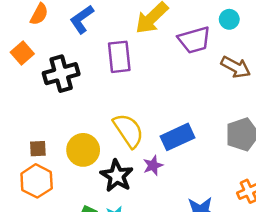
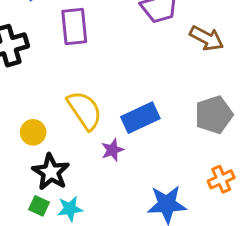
yellow circle: (83, 150) -> (33, 132), size x0.7
black star: (117, 176) -> (51, 172), moved

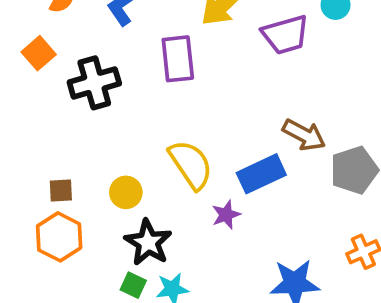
brown arrow: (207, 38) -> (304, 135), moved

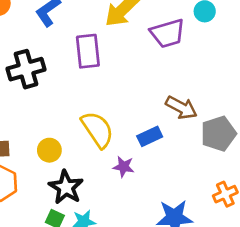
blue rectangle: (261, 174) -> (150, 136), size x0.7
purple star: (226, 215) -> (124, 167), turned 30

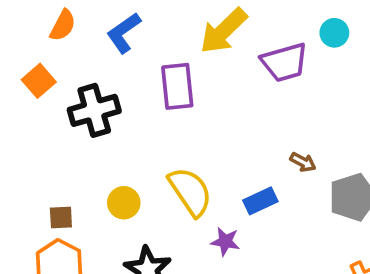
brown arrow: (181, 108) -> (303, 162), size x0.6
yellow circle: (49, 150) -> (124, 203), moved

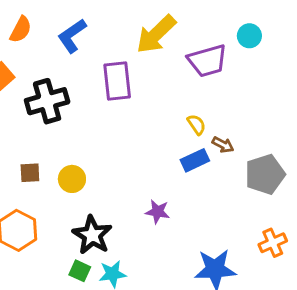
yellow semicircle: (190, 192) -> (196, 125), moved, size x0.5
blue rectangle: (260, 201) -> (195, 160), moved
brown square: (61, 217) -> (30, 173), moved

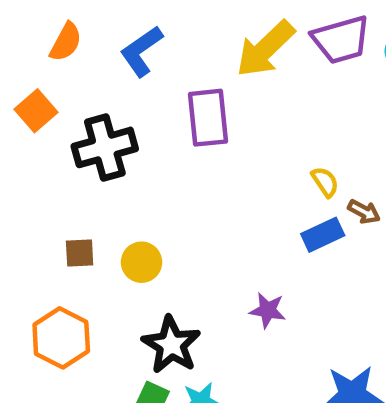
purple trapezoid: (207, 61) -> (341, 40), moved

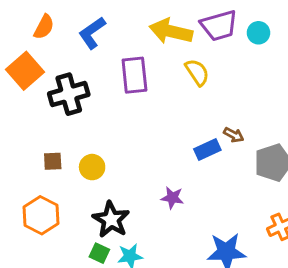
yellow arrow: (265, 49) -> (171, 31), turned 57
orange square: (36, 111) -> (25, 71), size x1.4
yellow semicircle: (325, 182) -> (197, 72), moved, size x1.4

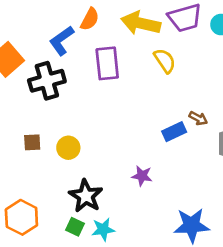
orange semicircle: (44, 27) -> (90, 19), moved
blue L-shape: (92, 33) -> (62, 41), moved
orange hexagon: (41, 215) -> (21, 217), moved

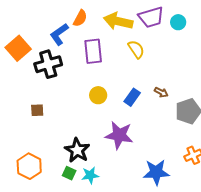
blue rectangle: (174, 132) -> (132, 97), moved, turned -30
yellow circle: (68, 148) -> (98, 95), moved
purple star: (142, 176) -> (119, 135), size x1.8

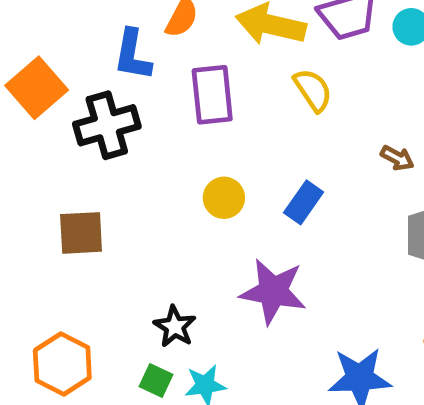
blue L-shape: (59, 34) -> (133, 55), turned -45
brown arrow: (161, 92) -> (397, 158), moved
brown square: (37, 110) -> (81, 233), size x1.5
black star: (77, 150) -> (175, 327), size x0.7

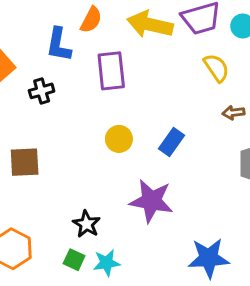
yellow semicircle: (313, 90) -> (216, 68), moved
black cross: (107, 125) -> (42, 91), size x0.6
brown arrow: (397, 158) -> (233, 113), turned 145

